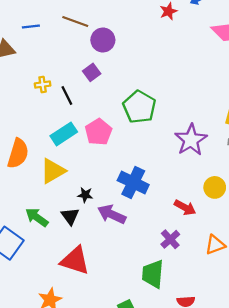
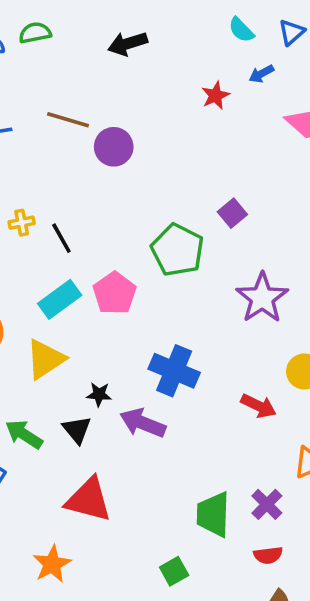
purple square: (92, 72) -> (232, 213), moved
purple cross: (170, 239) -> (267, 504), moved

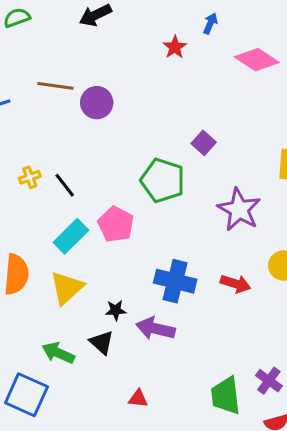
blue arrow: (261, 74) -> (210, 23), turned 150
red arrow: (259, 406) -> (236, 284), moved
red triangle: (89, 500) -> (138, 399), moved, size x0.5

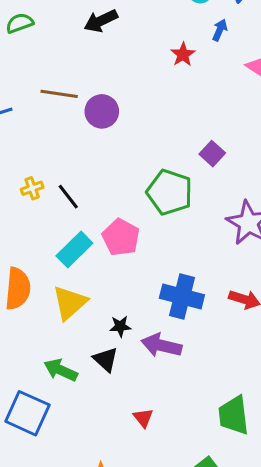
red triangle: (138, 399) -> (143, 418), turned 45

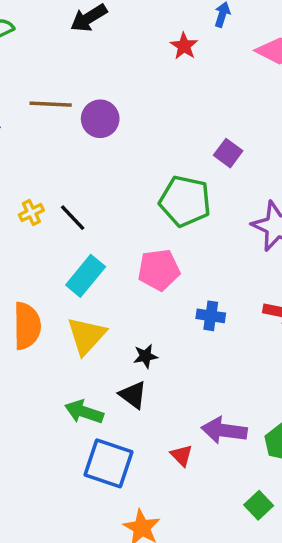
pink pentagon: (121, 237) -> (159, 270), moved, turned -30
blue cross: (182, 296) -> (211, 316), size x0.6
purple arrow: (161, 345) -> (224, 430), moved
blue square: (27, 413) -> (108, 463), moved

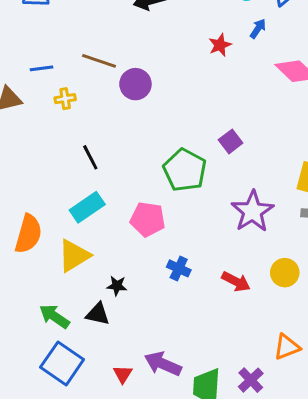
yellow cross: (31, 212) -> (65, 99), moved
black triangle: (133, 395) -> (98, 314), turned -40

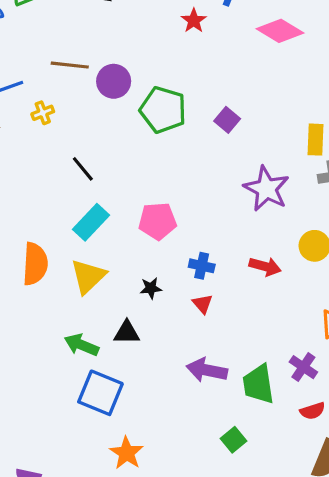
green pentagon: (185, 170) -> (163, 110), moved
black star: (117, 286) -> (151, 288), moved
red triangle: (123, 374) -> (203, 304), moved

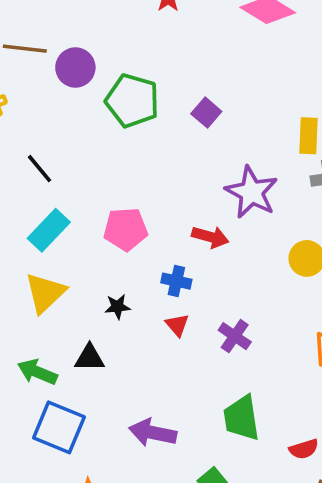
red arrow: (265, 266) -> (210, 237), moved
purple cross: (303, 367) -> (235, 336), moved
purple arrow: (207, 370) -> (153, 433), moved

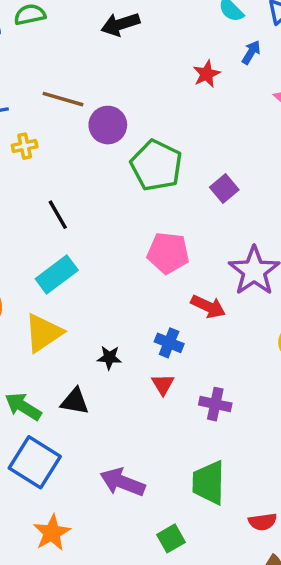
pink pentagon: (126, 229) -> (168, 253), moved
purple cross: (235, 336) -> (215, 404), turned -32

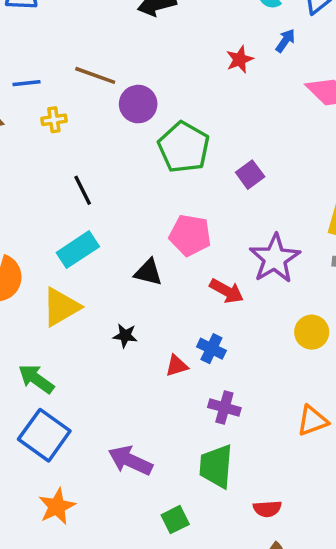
blue cross: (169, 343) -> (211, 349), moved
red triangle: (163, 384) -> (177, 366), turned 40
black triangle: (75, 401) -> (148, 272), moved
purple cross: (215, 404) -> (224, 408), moved

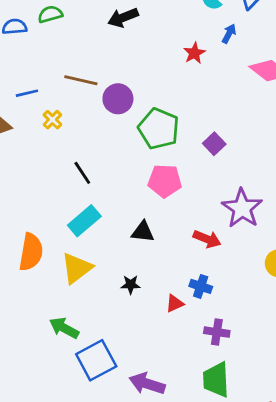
yellow cross: (54, 120) -> (52, 120), turned -30
pink pentagon: (190, 235) -> (165, 181), moved
blue square: (44, 435) -> (96, 360), moved, turned 33

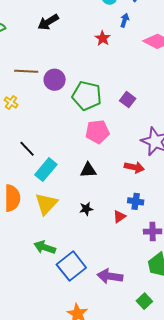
black line: (82, 173) -> (27, 149), moved

